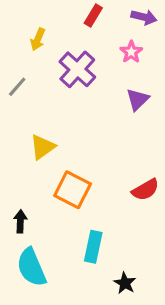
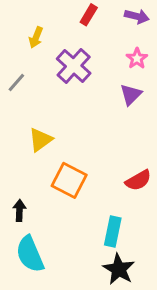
pink star: (131, 52) -> (137, 58), moved
cyan rectangle: (93, 247) -> (113, 232), moved
black star: (125, 283) -> (119, 269), size x1.5

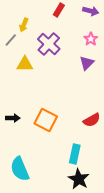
gray line: (16, 83) -> (11, 40), moved
yellow triangle: (41, 140) -> (25, 64), moved, turned 36
black arrow: (19, 210) -> (13, 118), moved, turned 88

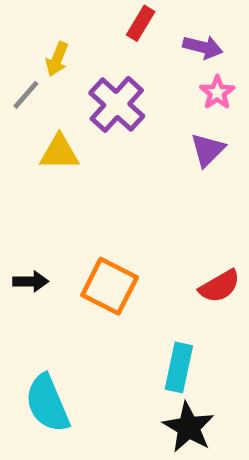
purple arrow: (91, 11) -> (203, 47), moved

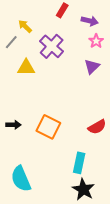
yellow arrow: (57, 59) -> (25, 26), turned 112

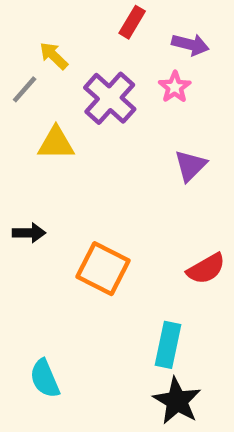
pink star: (96, 41) -> (175, 87), moved
purple triangle: (92, 67) -> (190, 166), moved
black arrow: (13, 125) -> (29, 233), moved
cyan semicircle: (21, 179) -> (45, 378), size x0.7

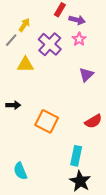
purple arrow: (190, 45) -> (77, 20), moved
yellow arrow: (54, 56) -> (24, 25), turned 80

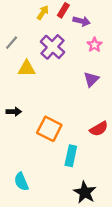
yellow arrow: (24, 25) -> (43, 12), moved
pink star: (79, 39) -> (95, 45), moved
cyan rectangle: (76, 156) -> (71, 156), moved

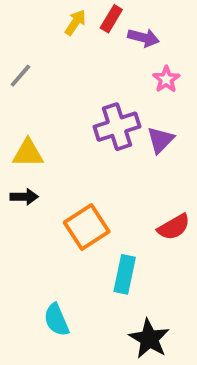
purple cross: (53, 47) -> (117, 127), moved, turned 30
yellow triangle: (27, 68) -> (28, 153), moved
orange square: (49, 129) -> (87, 227), turned 30
cyan semicircle: (21, 182) -> (56, 320), moved

